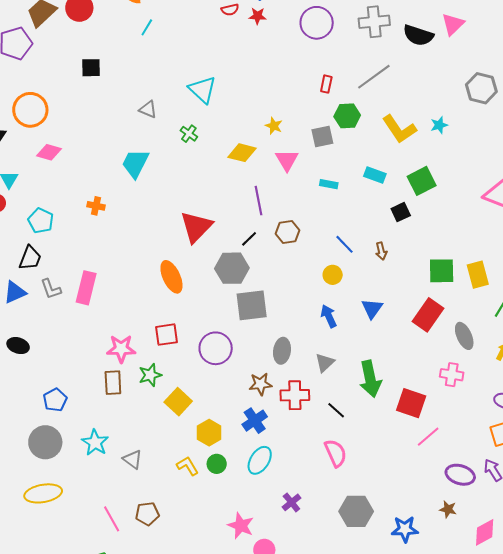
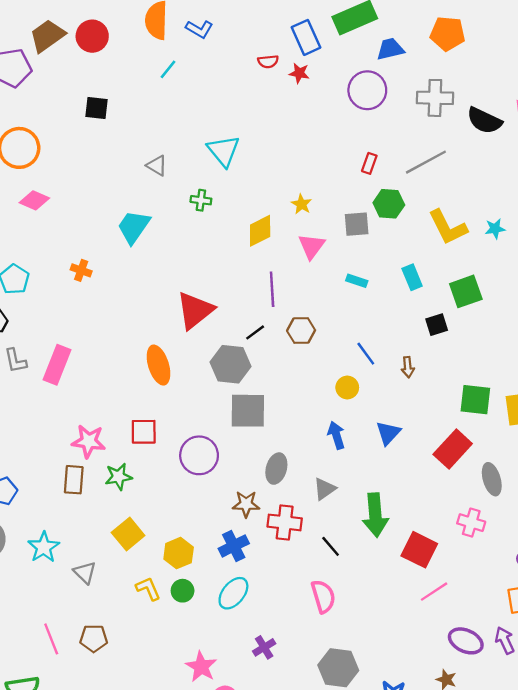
green cross: (189, 134) -> (201, 200), turned -36
yellow diamond: (242, 153) -> (260, 231), turned -48
cyan rectangle: (375, 175) -> (412, 277), turned 40
yellow square: (178, 402) -> (128, 534), moved

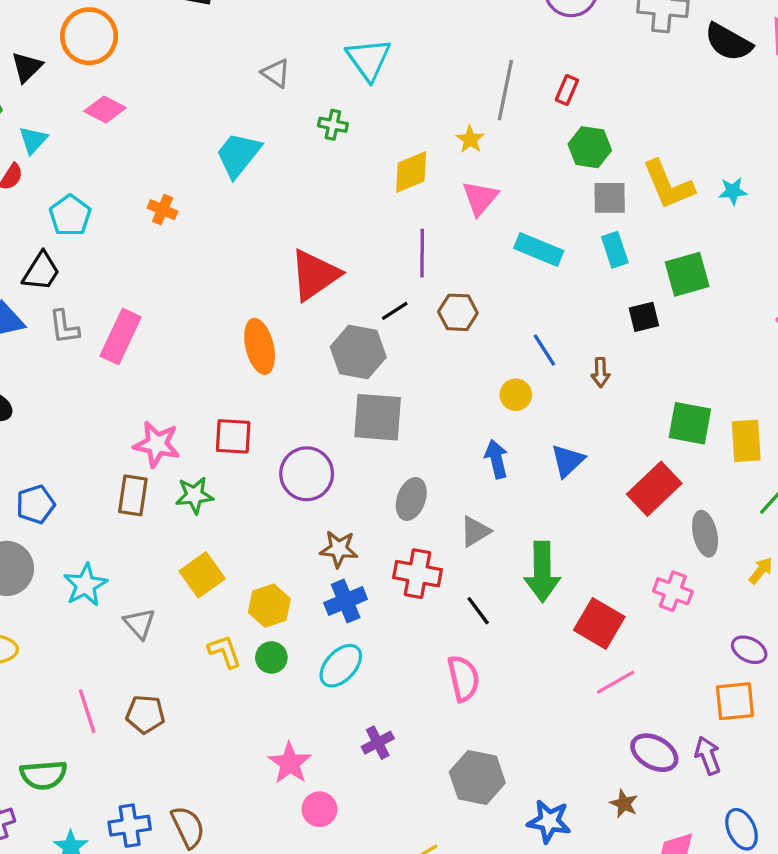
gray line: (426, 162) -> (505, 90), moved, turned -54
gray square: (357, 224) -> (610, 198), moved
cyan rectangle: (357, 281) -> (539, 250), size x1.6
brown star: (246, 504) -> (339, 549), moved

